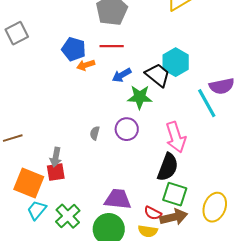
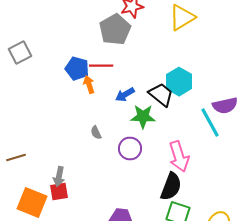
red line: (112, 46) -> (101, 66), moved
orange arrow: (86, 65) -> (89, 84), turned 90
gray semicircle: (95, 133) -> (96, 132), moved, turned -40

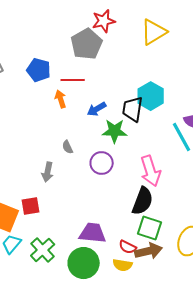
blue pentagon: (77, 68) -> (39, 70), moved
black trapezoid: (161, 94) -> (133, 109), turned -120
gray arrow: (59, 176) -> (48, 172), moved

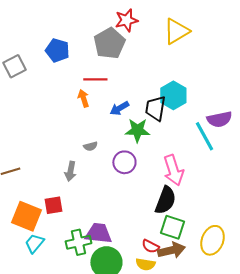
blue pentagon: (39, 70) -> (57, 50), moved
gray semicircle: (68, 147) -> (90, 146), turned -80
purple trapezoid: (93, 233) -> (98, 233), moved
green cross: (43, 250) -> (78, 242), moved, turned 30

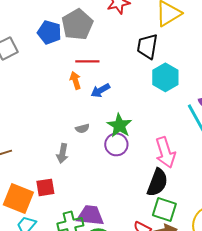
gray pentagon: (109, 43) -> (77, 24), moved
blue arrow: (119, 108) -> (100, 90), moved
black trapezoid: (155, 108) -> (147, 46), moved
green star: (137, 130) -> (119, 125), moved, turned 30

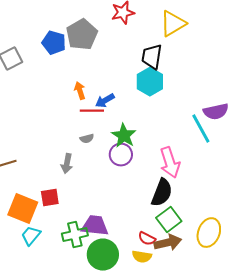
red line: (87, 61) -> (92, 111), moved
cyan hexagon: (165, 77) -> (150, 82), moved
green square: (164, 209) -> (169, 220), turned 35

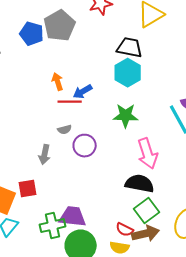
black trapezoid: (152, 57) -> (130, 48), turned 92
green star: (124, 136) -> (126, 116), moved, turned -30
purple circle: (121, 155) -> (85, 146), moved
black semicircle: (162, 193) -> (140, 184), turned -100

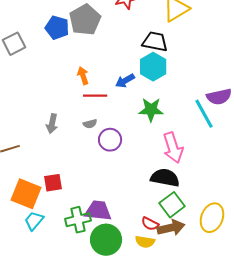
blue arrow: (83, 92) -> (125, 81), moved
gray arrow: (45, 155) -> (52, 124), moved

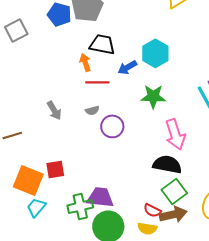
black trapezoid: (155, 42) -> (102, 44), moved
gray arrow: (52, 124) -> (54, 110), turned -42

